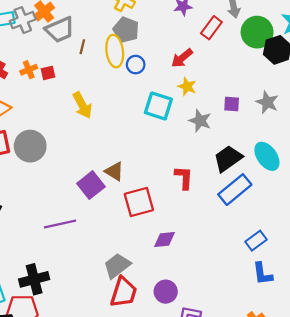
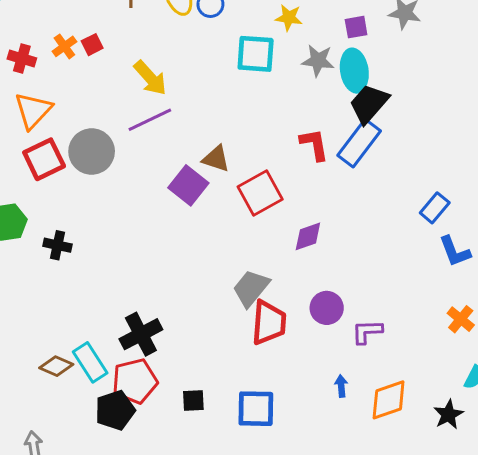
cyan ellipse: (267, 156) -> (354, 71), moved, turned 40
blue rectangle: (235, 190) -> (359, 143), moved
purple line: (60, 224) -> (150, 120), moved

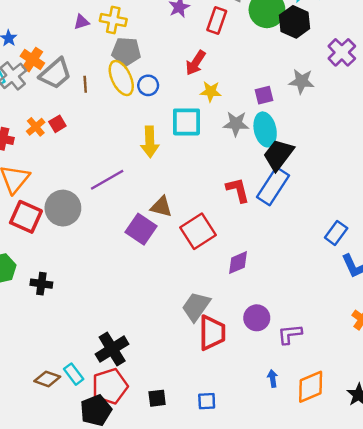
yellow arrow: (150, 78) -> (150, 142), moved, turned 44
red square: (44, 159) -> (26, 217), turned -36
cyan rectangle: (90, 362) -> (74, 374), size x0.7
blue square: (256, 409) -> (207, 401), size x0.6

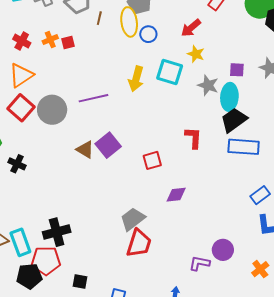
blue rectangle: (273, 186) -> (244, 147), moved, turned 44
brown triangle: (161, 207) -> (85, 150), moved
red square: (198, 231) -> (152, 160), size x0.7
purple circle: (257, 318) -> (223, 250), moved
cyan rectangle: (74, 374) -> (20, 242), size x1.5

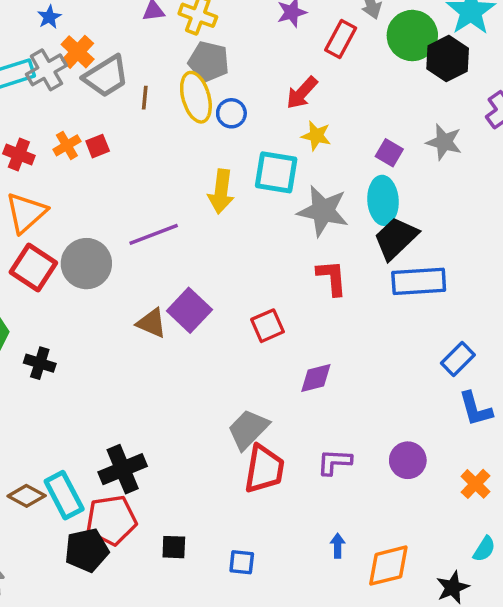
purple square: (237, 70) -> (389, 153), turned 35
gray star: (208, 85) -> (323, 211), moved, size x1.4
purple L-shape: (199, 263) -> (334, 462), moved

